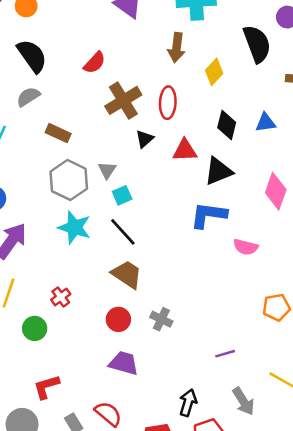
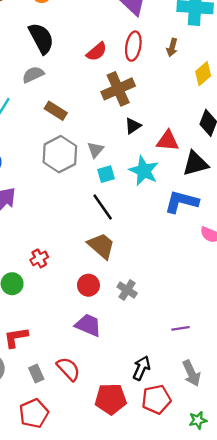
brown arrow: (177, 48) -> (172, 47), size x0.7
red ellipse: (168, 103) -> (133, 46), moved
cyan star: (75, 227) -> (144, 171), moved

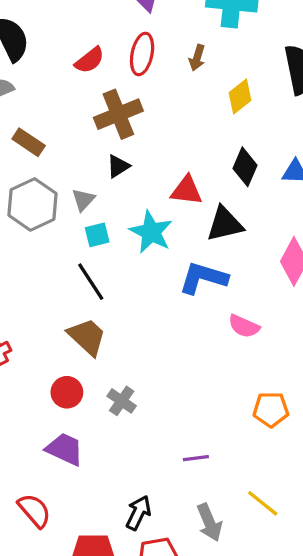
black triangle: (133, 126) -> (118, 166), moved

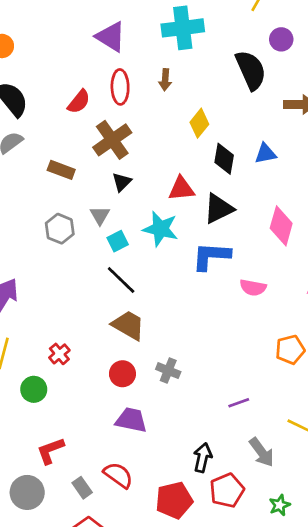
yellow diamond: (240, 96) -> (199, 123), moved
brown rectangle: (29, 142) -> (61, 170), moved
gray hexagon: (32, 204) -> (60, 229), size x0.7

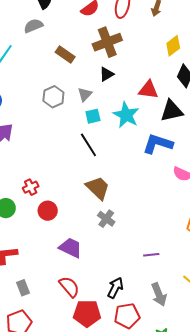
brown trapezoid: (128, 325) -> (98, 188), moved
red circle: (122, 374) -> (48, 211), moved
red semicircle: (118, 475) -> (69, 287), moved

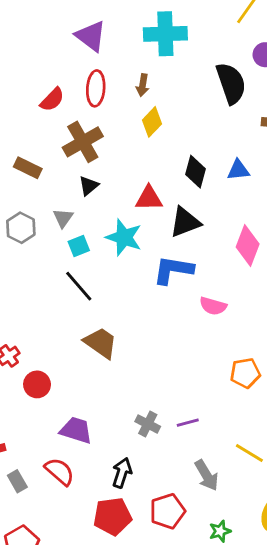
yellow diamond: (173, 46) -> (152, 122), moved
gray cross: (106, 219) -> (148, 424), moved
red semicircle: (69, 287) -> (60, 471), moved
gray rectangle: (23, 288) -> (17, 481), moved
black arrow: (115, 288) -> (122, 473), moved

